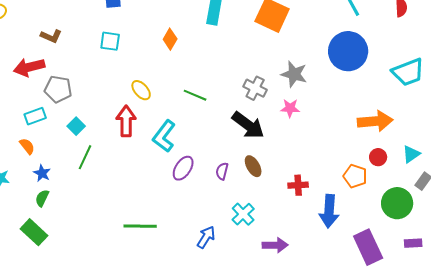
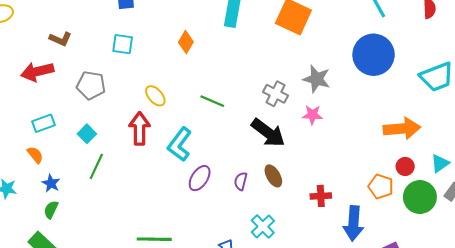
gray pentagon: (58, 89) -> (91, 85), moved
green circle: (397, 203) -> (420, 197), moved

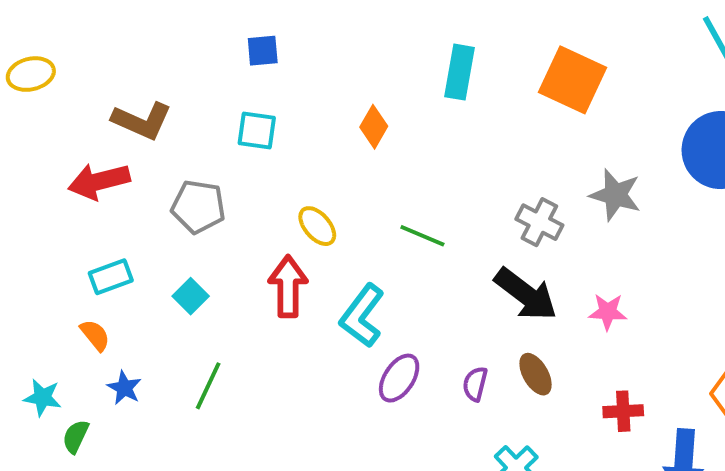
brown L-shape: (60, 39) -> (142, 121), size x1.4
pink star: (312, 115) -> (608, 312), moved
green line: (96, 166) -> (208, 386), moved
green semicircle: (51, 210) -> (76, 437), moved

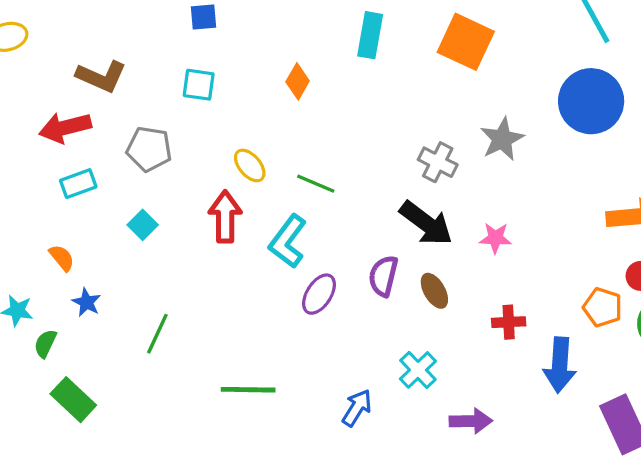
gray star: (615, 195) -> (502, 139), turned 30
green line: (422, 236) -> (316, 184), moved
cyan rectangle: (111, 277) -> (78, 184), moved
purple semicircle: (475, 384) -> (383, 276), moved, size x1.4
green line: (208, 386) -> (157, 334), moved

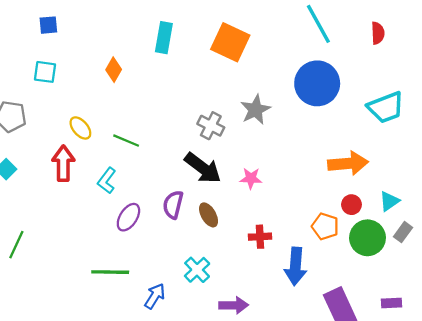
cyan L-shape: (288, 241) -> (107, 181), size x0.7
green line: (248, 390) -> (110, 272), moved

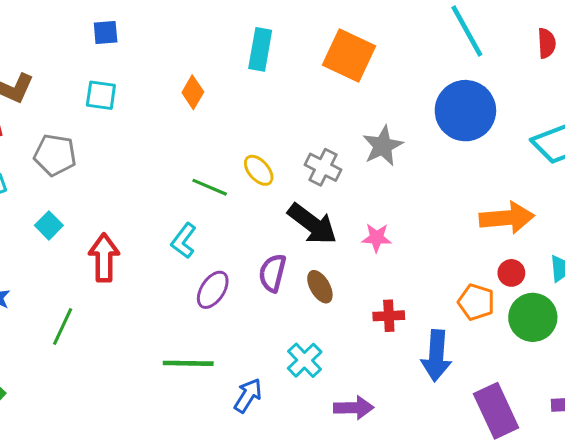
yellow ellipse: (80, 128) -> (259, 170), moved
red arrow: (63, 163) -> (104, 258), moved

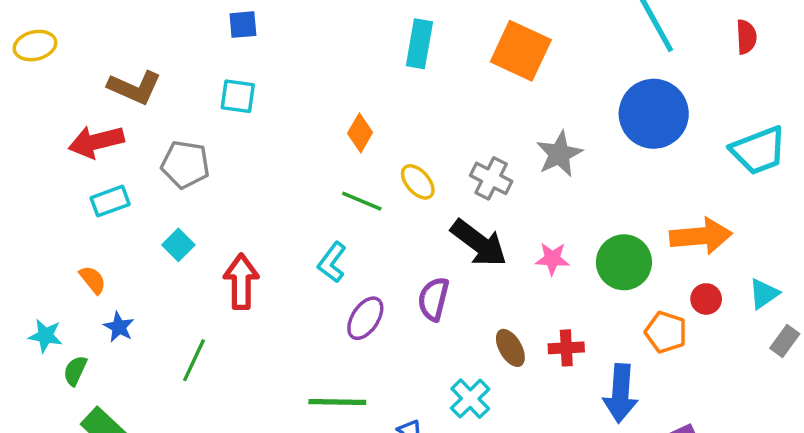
orange diamond: (193, 92) -> (360, 133), moved
brown ellipse: (320, 287) -> (510, 348), moved
green circle: (533, 317) -> (624, 262), moved

